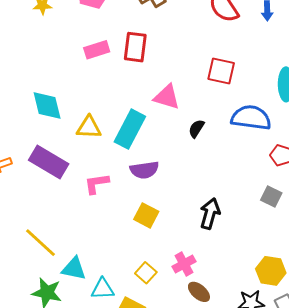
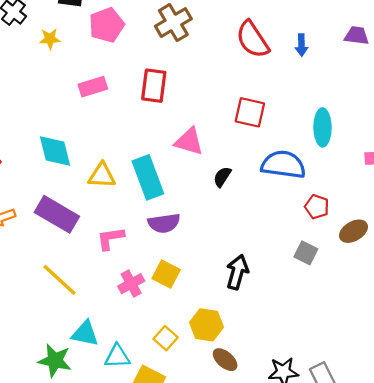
pink rectangle: (97, 50) -> (93, 87), moved
cyan rectangle: (130, 129) -> (148, 177), turned -48
yellow line: (41, 243) -> (60, 280), moved
pink cross: (184, 264) -> (131, 284), moved
yellow hexagon: (271, 271) -> (206, 325), moved

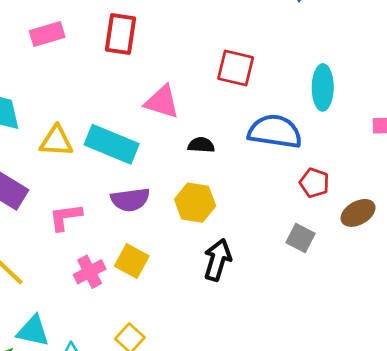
cyan rectangle: (148, 177) -> (112, 144), turned -48
black semicircle: (222, 177) -> (201, 145), turned 60
yellow hexagon: (206, 325) -> (195, 203), moved

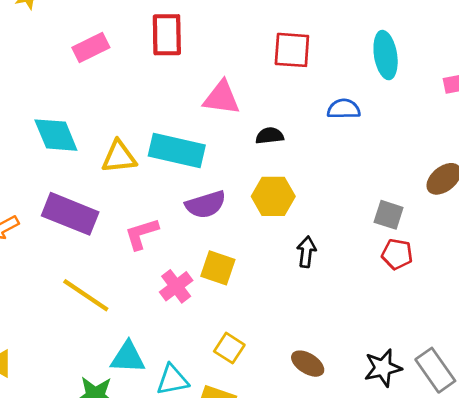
blue semicircle: (275, 131) -> (344, 109), size x0.6
red pentagon: (314, 183) -> (397, 254), moved
black arrow: (217, 260) -> (306, 252), size x0.7

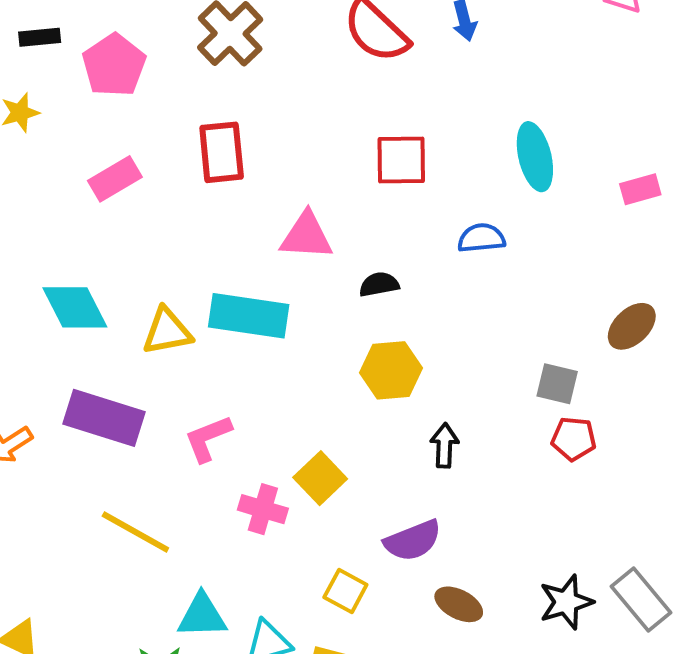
purple semicircle: (206, 205) -> (413, 541), moved
yellow square: (218, 268) -> (320, 478), turned 32
pink cross: (176, 286) -> (263, 509), turned -32

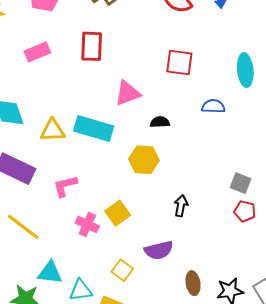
pink triangle: (306, 236) -> (128, 93), turned -32
yellow hexagon: (391, 370) -> (144, 160), moved
brown ellipse: (459, 604) -> (193, 283), moved, turned 45

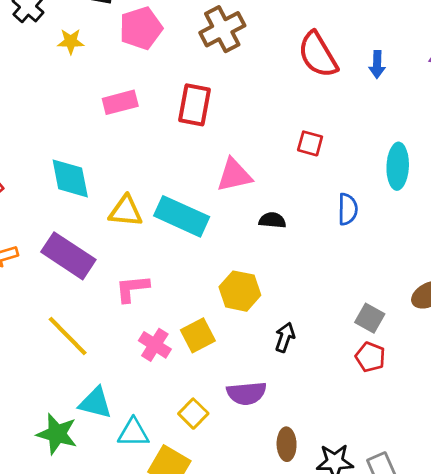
red square: (179, 62) -> (310, 143), size x0.7
blue semicircle: (213, 106) -> (348, 209), turned 80
yellow hexagon: (144, 160) -> (240, 291), moved

